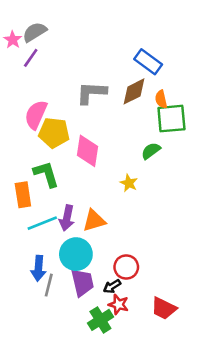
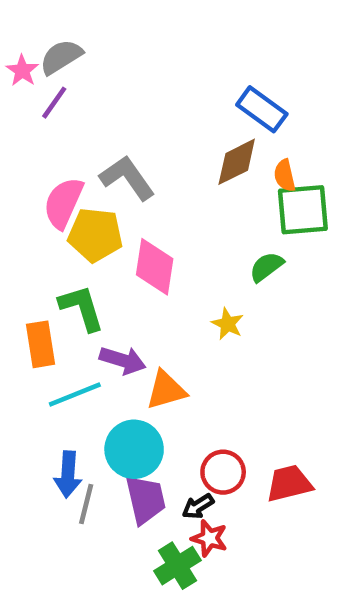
gray L-shape: (91, 93) -> (127, 178), moved, turned 52
purple arrow: (67, 218) -> (123, 360), moved, turned -85
red trapezoid: (164, 308) -> (289, 483), moved, turned 140

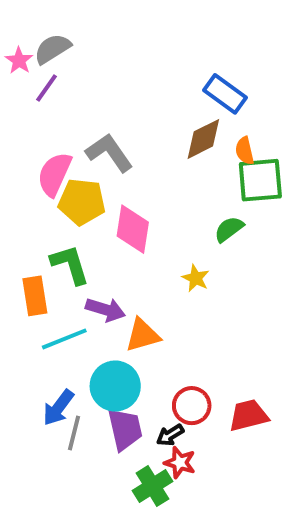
blue arrow: (68, 474) -> (58, 408), turned 33

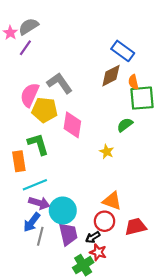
purple arrow: (105, 310) -> (39, 203), moved
orange triangle: (143, 335) -> (112, 201), moved, turned 36

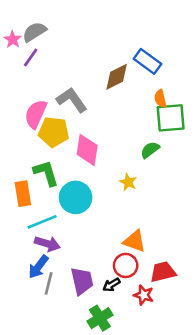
brown diamond: (111, 76) -> (117, 77), moved
cyan circle: (63, 210) -> (76, 197), moved
red star: (98, 252) -> (144, 295), moved

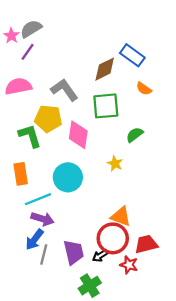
orange semicircle: (160, 99) -> (144, 89), turned -42
pink semicircle: (36, 114) -> (18, 86), moved, turned 55
green square: (171, 118) -> (106, 106), moved
green L-shape: (46, 173) -> (30, 136), moved
red circle: (126, 265) -> (113, 238), size x1.4

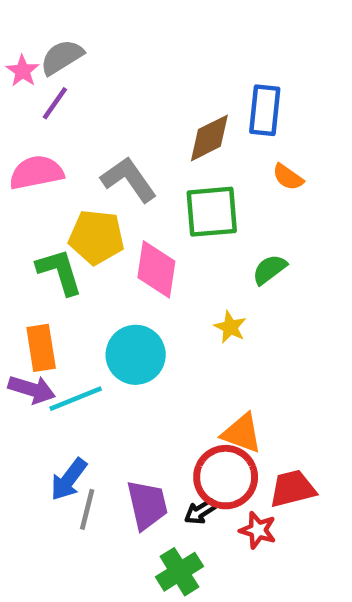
blue rectangle: (132, 55) -> (265, 110), turned 60
purple arrow: (43, 219) -> (32, 389), moved

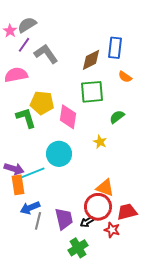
gray L-shape: (129, 179) -> (46, 54), moved
orange rectangle: (41, 348) -> (18, 185), moved
blue arrow: (69, 479) -> (30, 208), turned 30

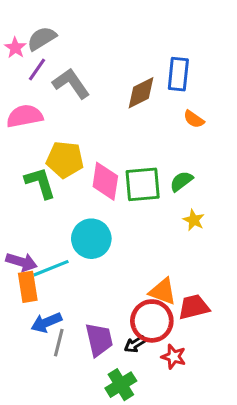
green square: (92, 92) -> (143, 184), moved
yellow star: (100, 142) -> (194, 220), moved
red trapezoid: (127, 212) -> (194, 307), moved

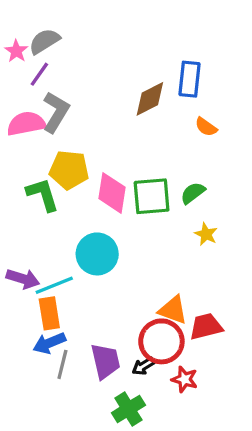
gray L-shape: (71, 83) -> (56, 112), moved, turned 66
orange rectangle: (28, 287) -> (49, 313), moved

